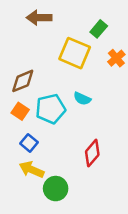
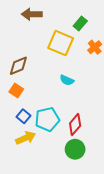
cyan pentagon: (51, 109) -> (47, 119), moved
yellow arrow: (32, 170) -> (26, 138), turned 132
green circle: (56, 189) -> (75, 149), moved

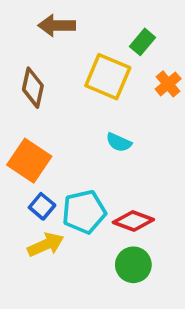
brown diamond: (18, 66) -> (33, 88), moved, turned -55
orange square: (16, 90) -> (29, 161), size x1.6
red diamond: (75, 125) -> (133, 221), turned 70

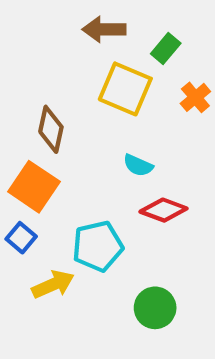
brown arrow: (57, 25) -> (104, 29), moved
brown diamond: (33, 88) -> (51, 129), moved
blue square: (42, 206) -> (21, 238), moved
red diamond: (133, 221) -> (164, 210), moved

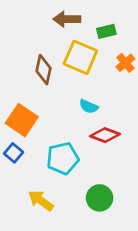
green rectangle: (166, 49) -> (106, 31), turned 36
brown diamond: (51, 129) -> (44, 70), moved
yellow arrow: (53, 284) -> (41, 201), moved, turned -120

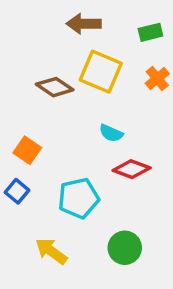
green rectangle: (106, 31) -> (150, 32), moved
brown diamond: (44, 70) -> (55, 87), turned -68
orange square: (22, 120) -> (27, 150), size x0.7

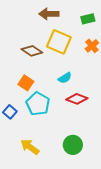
cyan semicircle: (111, 133) -> (65, 78), turned -56
orange square: (27, 150) -> (26, 83), moved
cyan pentagon: (79, 198) -> (38, 104), moved, turned -30

